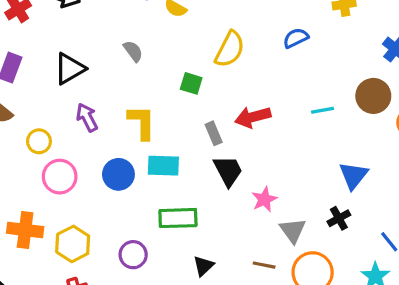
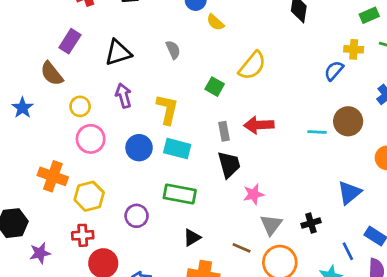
blue semicircle: (296, 38) -> (334, 71), moved, turned -35
brown circle: (373, 96) -> (348, 121), moved
blue triangle: (353, 175) -> (349, 193), moved

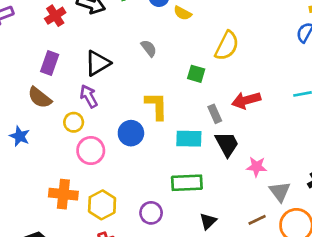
purple arrow: (124, 96) -> (89, 96), moved
blue circle: (139, 148) -> (131, 133), moved
cyan rectangle: (177, 149) -> (189, 139), moved
pink star: (254, 194) -> (257, 167), turned 30
brown line: (242, 248) -> (257, 220), turned -36

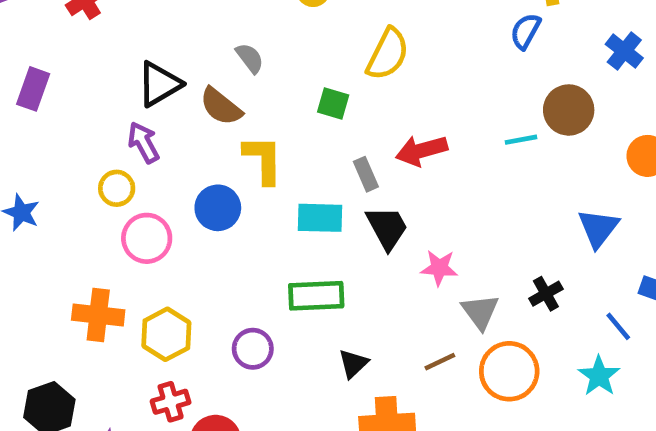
purple rectangle: (50, 63) -> (33, 89), moved
brown semicircle: (40, 98) -> (221, 106), moved

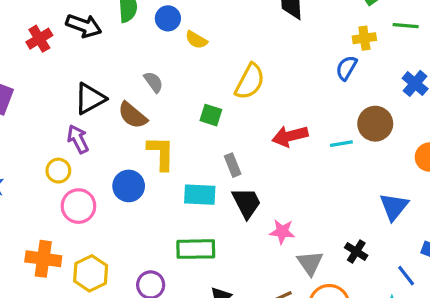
red arrow: (421, 150) -> (290, 136), moved
black cross: (546, 294) -> (356, 251), turned -30

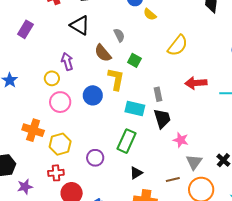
black triangle: (90, 99) -> (80, 25), moved, turned 50
green square: (211, 115) -> (134, 60), moved
green rectangle: (196, 249) -> (127, 141), turned -75

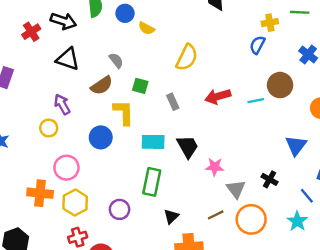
brown semicircle: (103, 53) -> (102, 85), turned -72
gray rectangle: (158, 94) -> (173, 102), moved
pink circle: (60, 102) -> (66, 168), moved

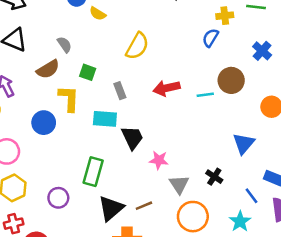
cyan rectangle: (153, 142) -> (105, 119), moved
brown line: (216, 215) -> (144, 206), moved
black triangle: (171, 216) -> (111, 208), size x1.6

